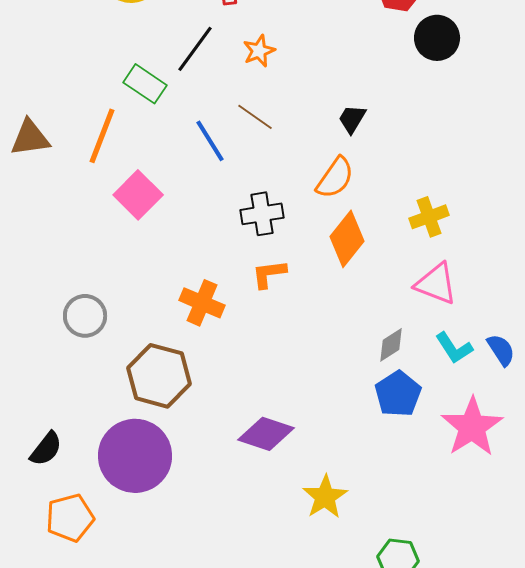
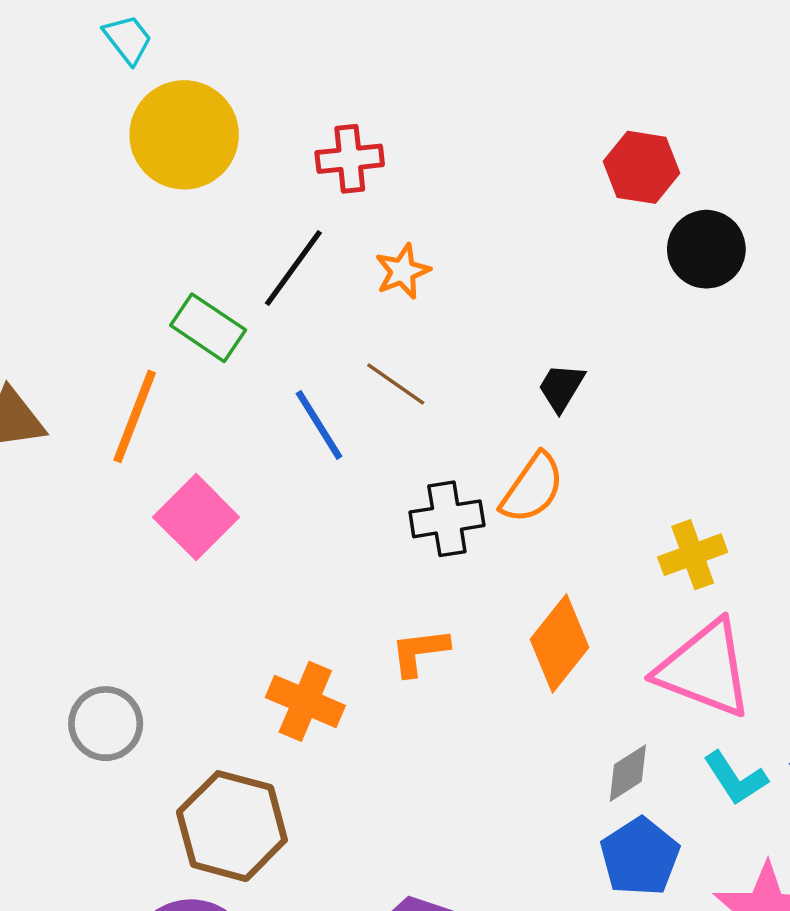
black cross: (262, 214) -> (447, 519), moved
orange diamond: (347, 239) -> (560, 643), moved
pink triangle: (436, 284) -> (705, 669), size x1.4

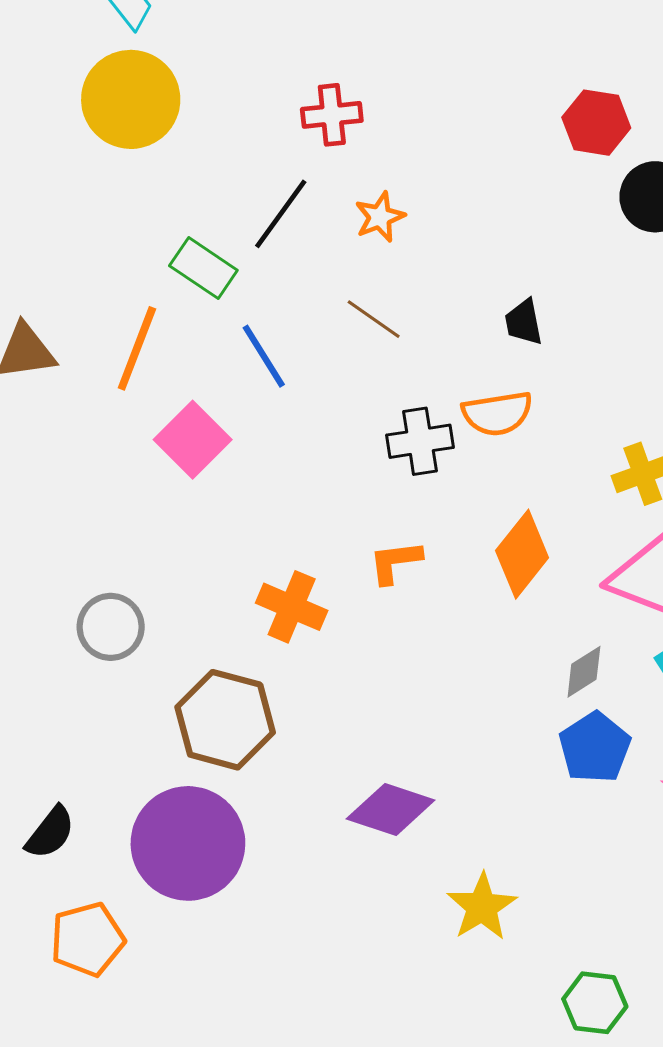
yellow circle: (184, 135) -> (131, 99), moved
black trapezoid: (561, 387) -> (524, 322), turned -42
blue line: (319, 425) -> (264, 356), moved
orange semicircle: (532, 488) -> (497, 413), turned 46

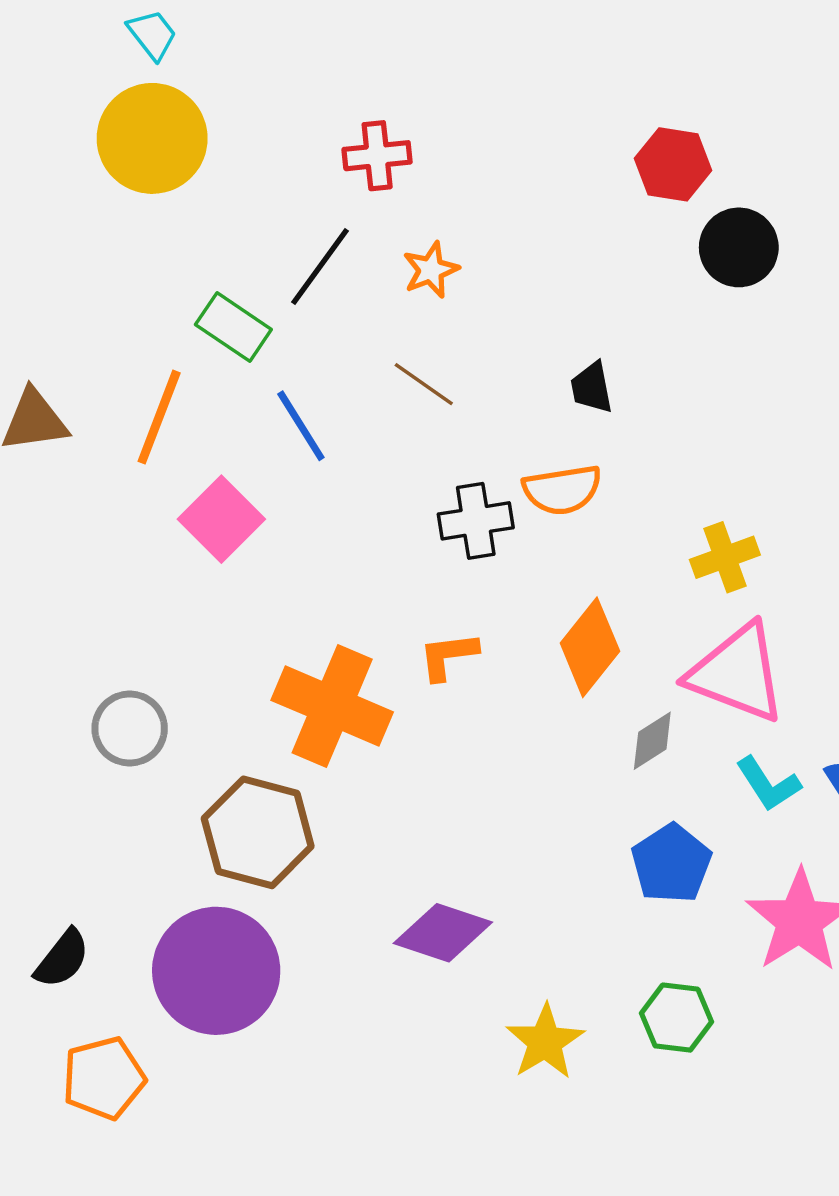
orange cross: (292, 607) -> (332, 706), size x1.5
gray diamond: (584, 672) -> (652, 741), moved
green hexagon: (595, 1003) -> (676, 1018), moved

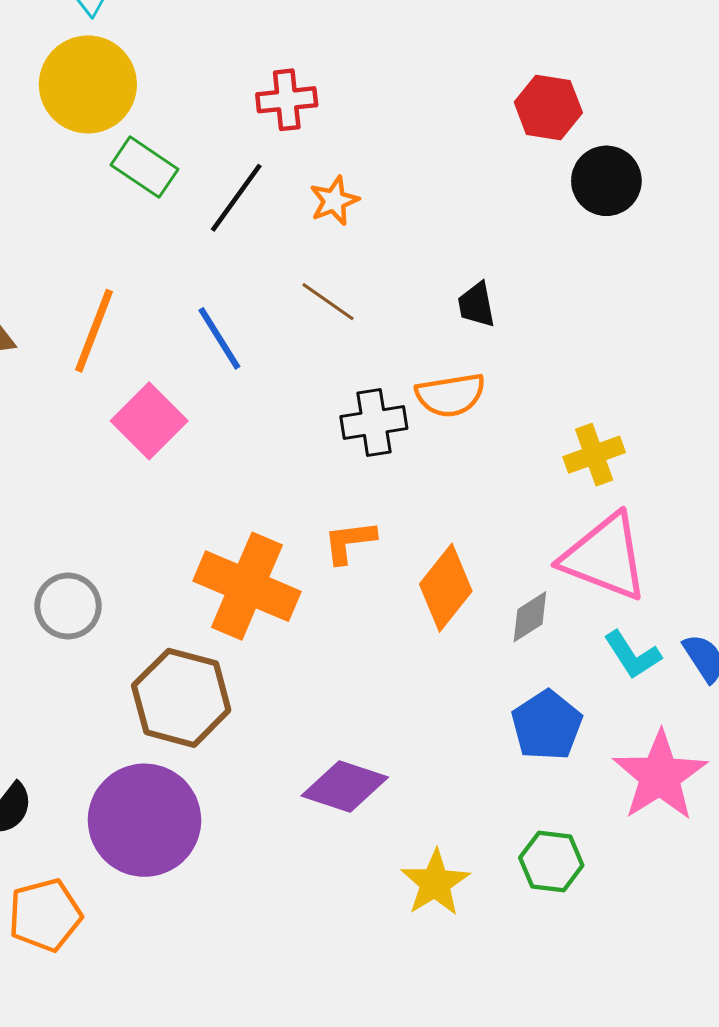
green rectangle: (233, 327) -> (144, 167), moved
orange diamond: (590, 647) -> (446, 588), moved

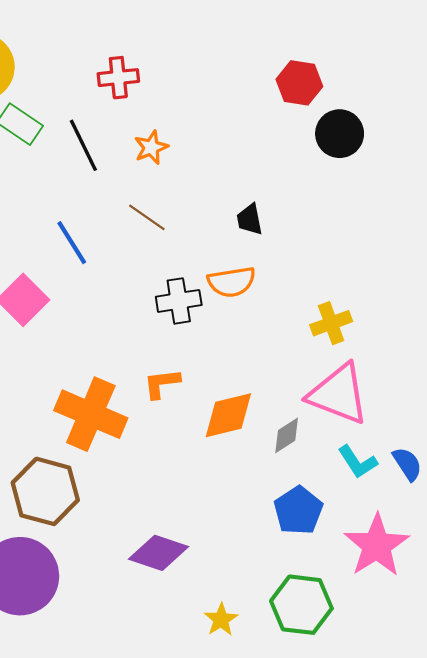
black line: (236, 198) -> (83, 145), turned -62
orange diamond: (446, 588) -> (228, 415), turned 38
green hexagon: (551, 861) -> (301, 605), size x1.4
yellow star: (435, 883) -> (221, 620), size x0.7

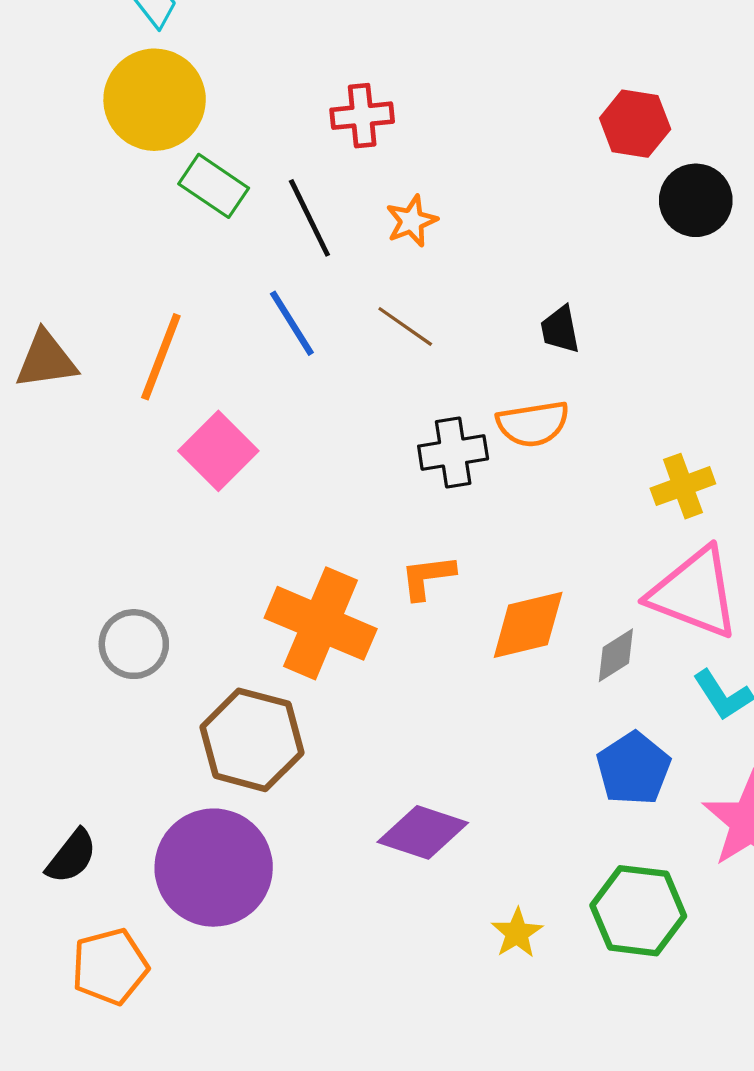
blue line: (72, 243) -> (292, 323), moved

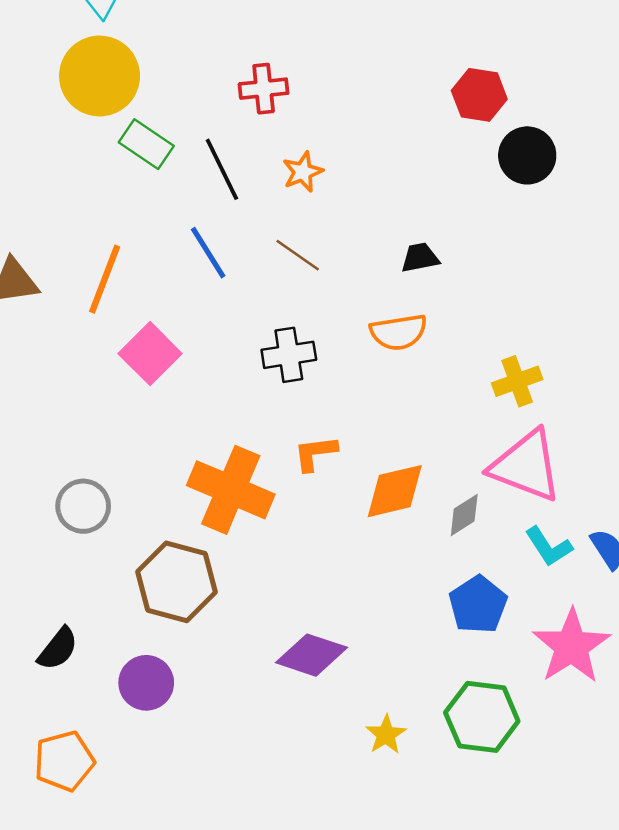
black trapezoid: (560, 330) -> (420, 258), turned 90
black cross: (453, 453) -> (289, 355), moved
black semicircle: (72, 856) -> (58, 649), moved
purple circle: (214, 868) -> (146, 683), size x0.6

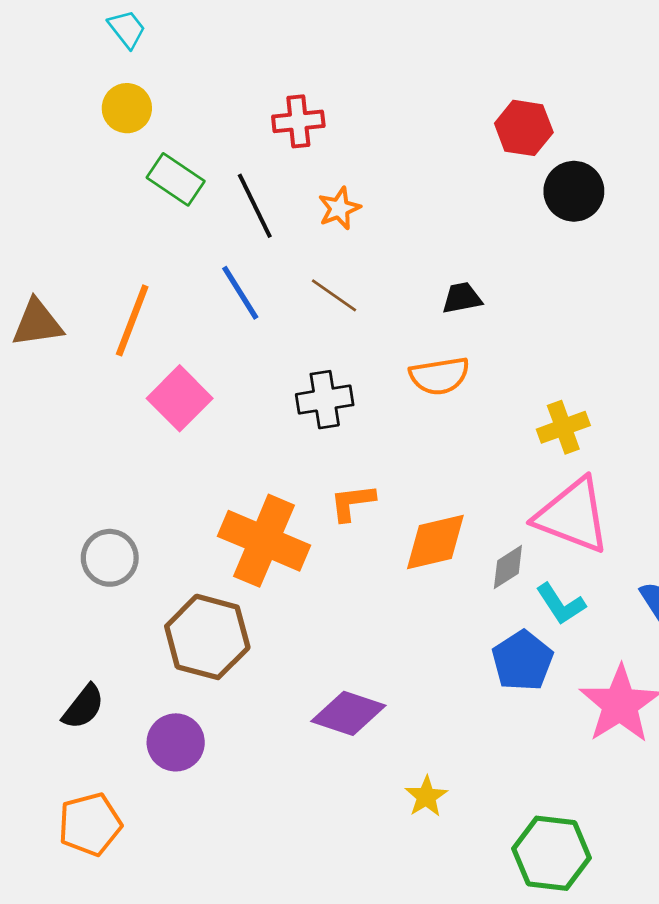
yellow circle: (100, 76) -> (127, 108), size x0.6
cyan L-shape: (549, 547) -> (561, 604), moved
green hexagon: (482, 717) -> (551, 853), moved

